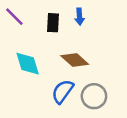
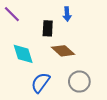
black rectangle: (53, 23) -> (48, 28), moved
blue semicircle: (63, 91) -> (40, 83), moved

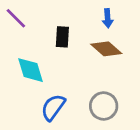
blue arrow: (67, 14) -> (108, 18), moved
brown diamond: (63, 51) -> (106, 49), moved

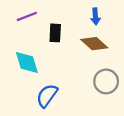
purple line: (16, 18) -> (27, 16), moved, turned -66
gray circle: (104, 106) -> (106, 81), moved

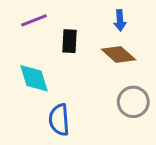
blue semicircle: (47, 96) -> (59, 120), turned -40

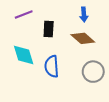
blue semicircle: (59, 120) -> (52, 66), moved

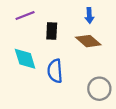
gray circle: (93, 72) -> (99, 89), moved

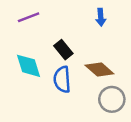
black rectangle: (52, 31) -> (63, 50), moved, turned -42
brown diamond: (88, 41) -> (99, 70), moved

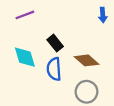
blue arrow: (101, 17) -> (103, 15), moved
gray circle: (112, 99) -> (86, 92), moved

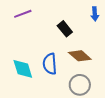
black rectangle: (55, 43) -> (65, 29), moved
cyan diamond: (25, 57) -> (23, 69), moved

